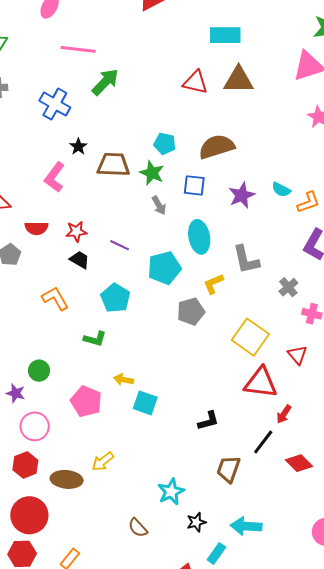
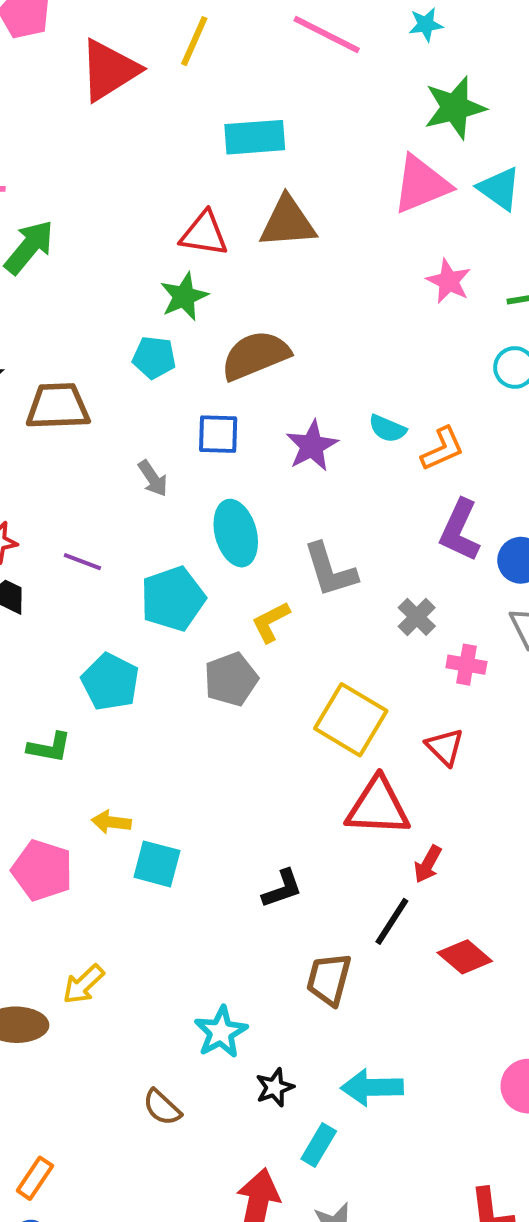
green star: (152, 173) -> (184, 296), moved, turned 30
cyan pentagon: (115, 298) -> (110, 682), moved

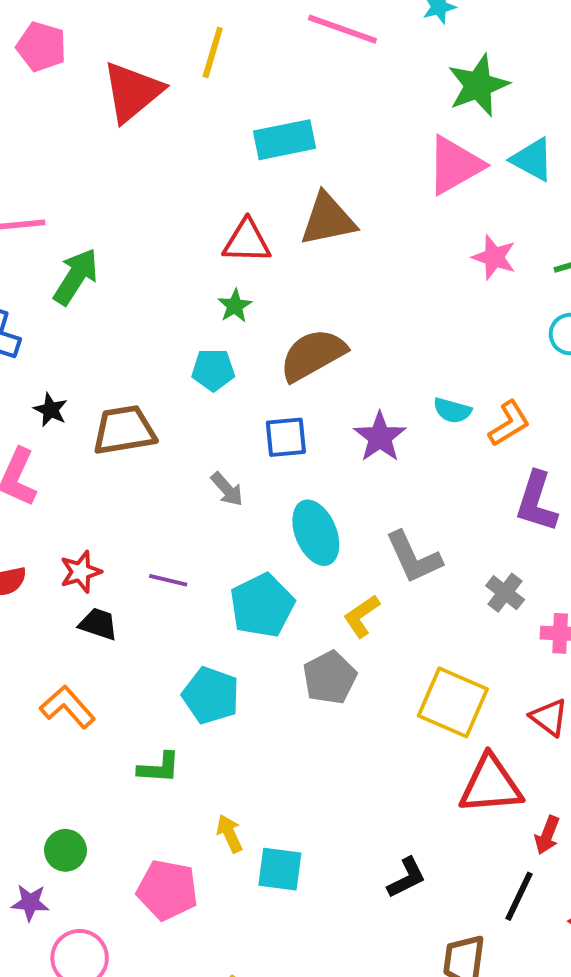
green star: (184, 296) -> (235, 306), size x0.7
yellow arrow: (111, 822) -> (230, 834), turned 66

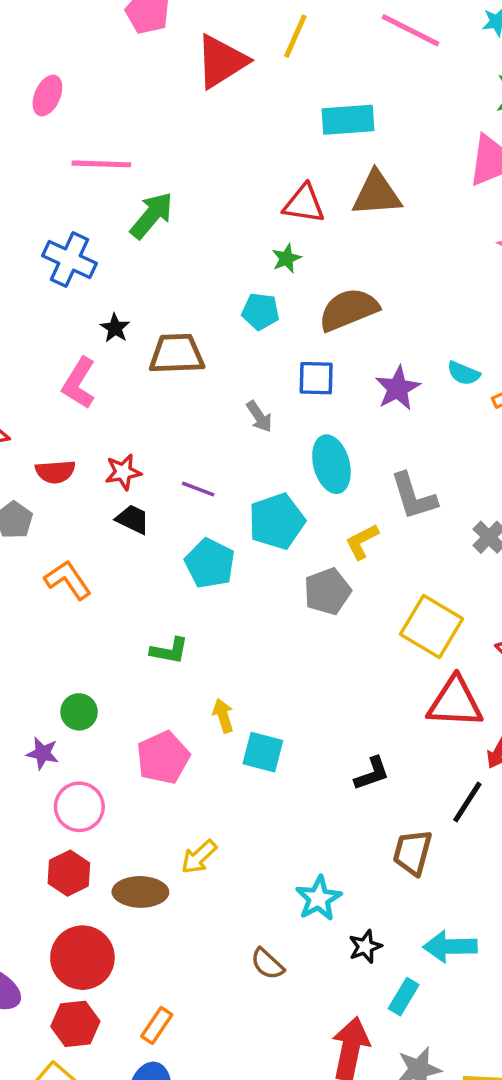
cyan pentagon: (211, 695) -> (210, 563), moved
orange L-shape: (68, 707) -> (68, 580), moved
pink pentagon: (167, 890) -> (163, 758), turned 30

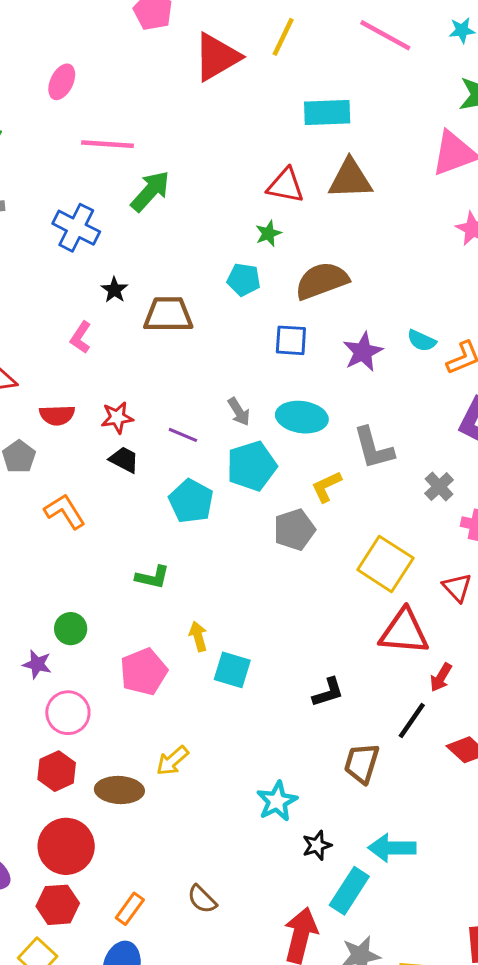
pink L-shape: (79, 383) -> (81, 337), size x0.7
gray arrow: (259, 417) -> (239, 412), moved
cyan ellipse: (331, 464) -> (302, 417), turned -69
brown semicircle: (267, 964) -> (202, 899), moved
cyan rectangle: (404, 997) -> (349, 891), size x1.4

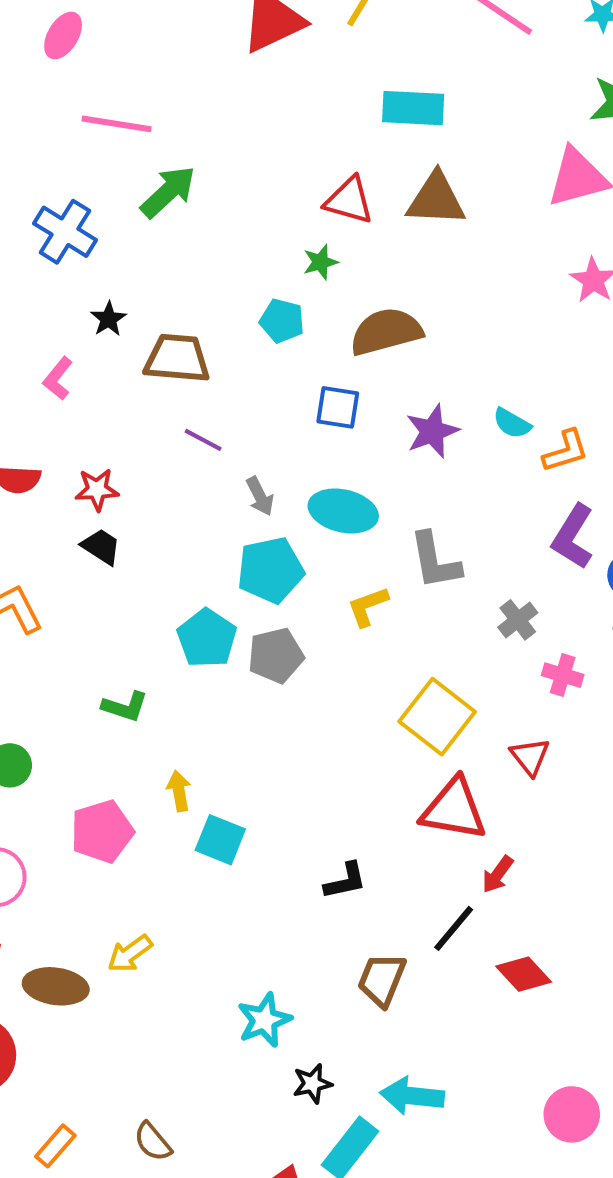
purple line: (183, 435) -> (203, 440), moved
cyan pentagon: (191, 501) -> (207, 638), moved
gray pentagon: (294, 530) -> (276, 656), moved

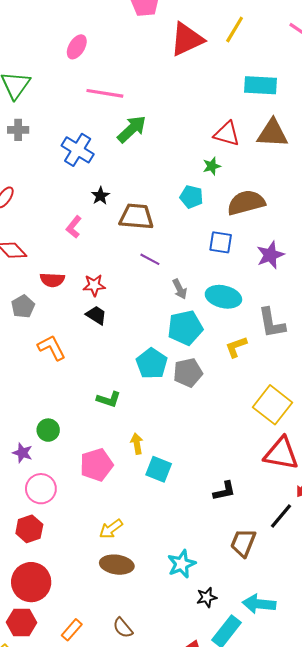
brown ellipse: (56, 986) -> (117, 565), moved

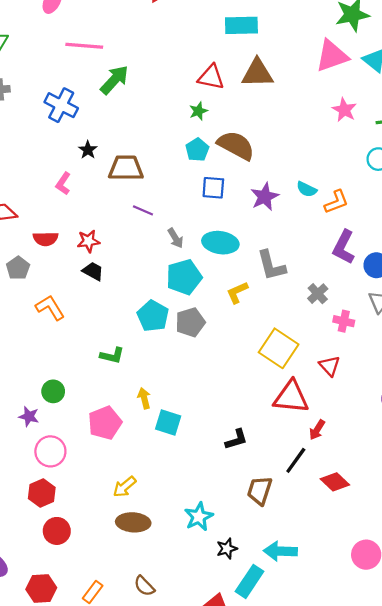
cyan pentagon: (191, 197) -> (197, 150), moved, turned 30
brown semicircle: (246, 203) -> (236, 145), turned 48
red circle: (31, 582) -> (57, 531), moved, size x0.7

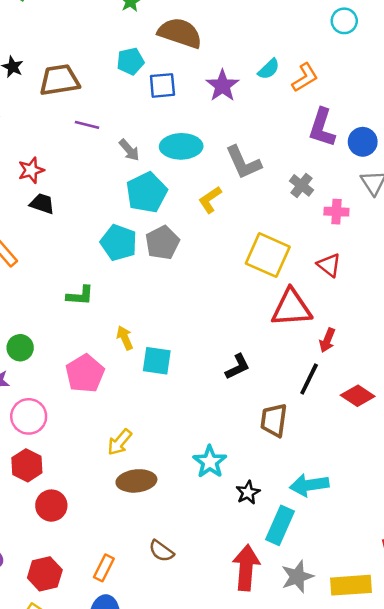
cyan pentagon: (197, 150) -> (130, 61), moved, turned 30
cyan semicircle: (307, 189) -> (269, 69), turned -60

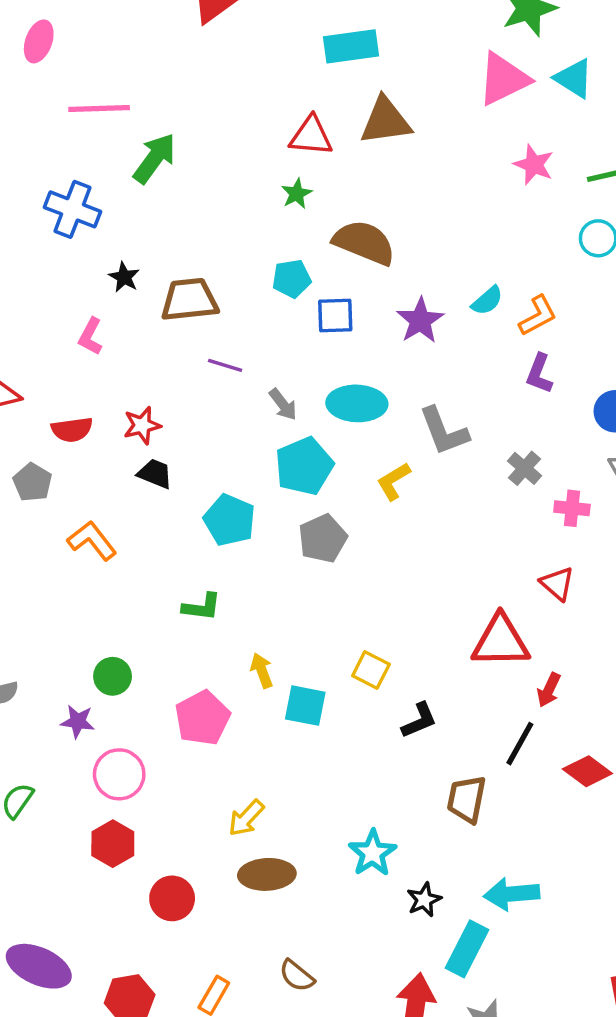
purple L-shape: (322, 128) -> (539, 374), moved, size x0.7
cyan pentagon: (119, 243) -> (229, 520), moved
yellow square: (268, 255) -> (371, 670), moved, size x0.6
red circle: (51, 506) -> (172, 898), moved

